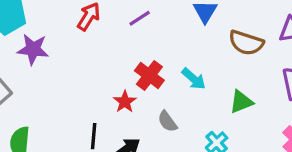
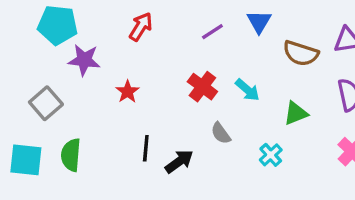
purple line: (140, 18) -> (212, 32), moved
red star: (125, 102) -> (127, 92), moved

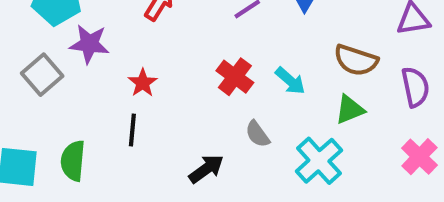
brown semicircle: (301, 53) -> (356, 60), moved
gray square: (46, 103) -> (42, 75), moved
black line: (146, 148) -> (132, 130), moved
cyan cross: (271, 155) -> (319, 161), size x1.6

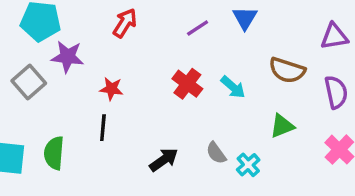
red star: (143, 83) -> (111, 89), turned -30
green triangle: (350, 109) -> (282, 126), moved
gray semicircle: (257, 134) -> (216, 153), moved
cyan cross: (319, 161) -> (248, 165), moved, size x0.6

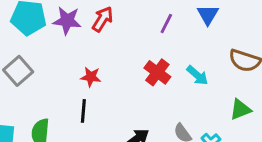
purple line: (198, 28) -> (166, 24), turned -30
purple star: (68, 57) -> (67, 21), moved

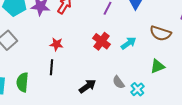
cyan arrow: (197, 75) -> (128, 43), turned -77

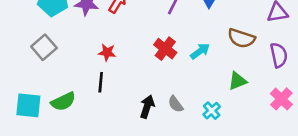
green semicircle: (22, 82) -> (63, 102), turned -120
gray semicircle: (118, 82) -> (176, 104), moved
black arrow: (87, 86) -> (147, 107), turned -36

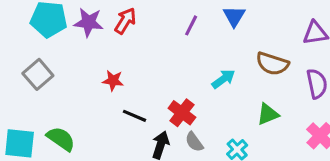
red cross: (165, 49) -> (182, 113), moved
black line: (101, 82) -> (134, 116), moved, turned -72
green semicircle: (63, 102) -> (61, 139), turned -120

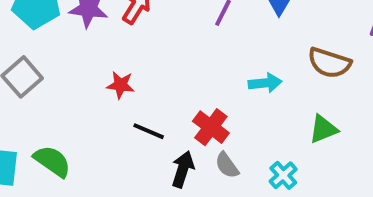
cyan arrow: (223, 79) -> (265, 83), turned 30

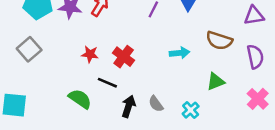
red cross: (211, 127) -> (124, 57), moved
green semicircle: (52, 161) -> (80, 99), moved

